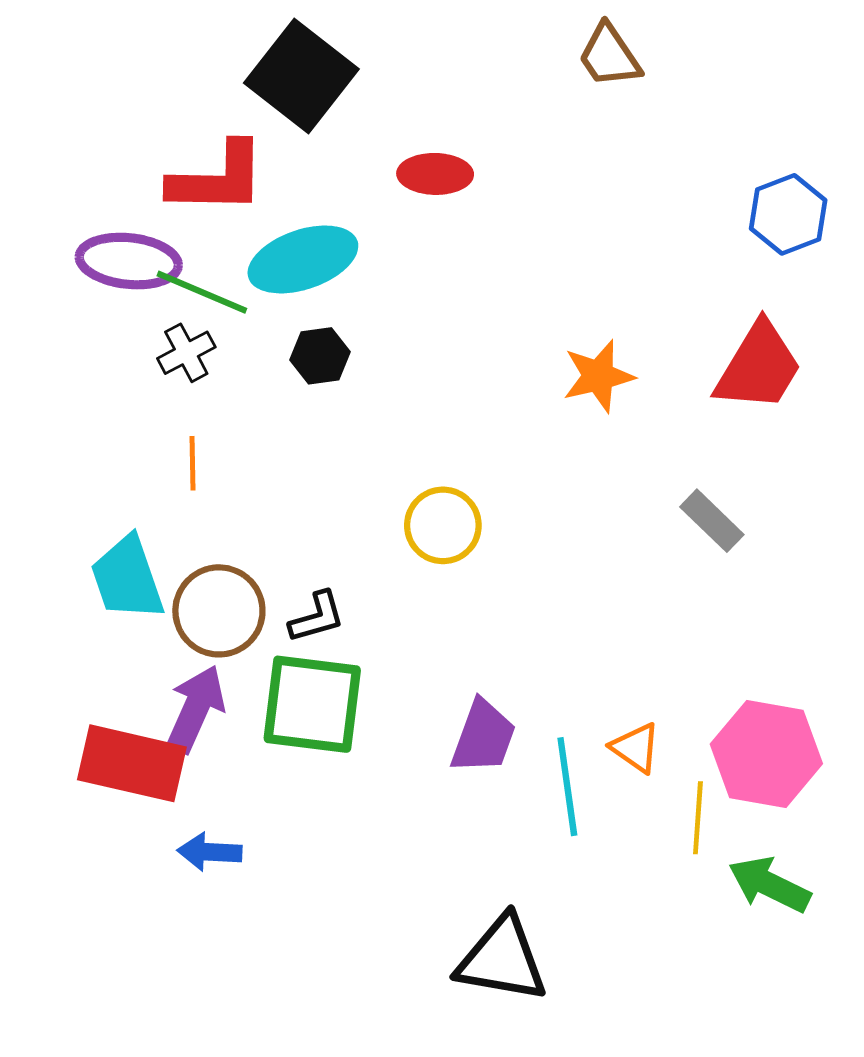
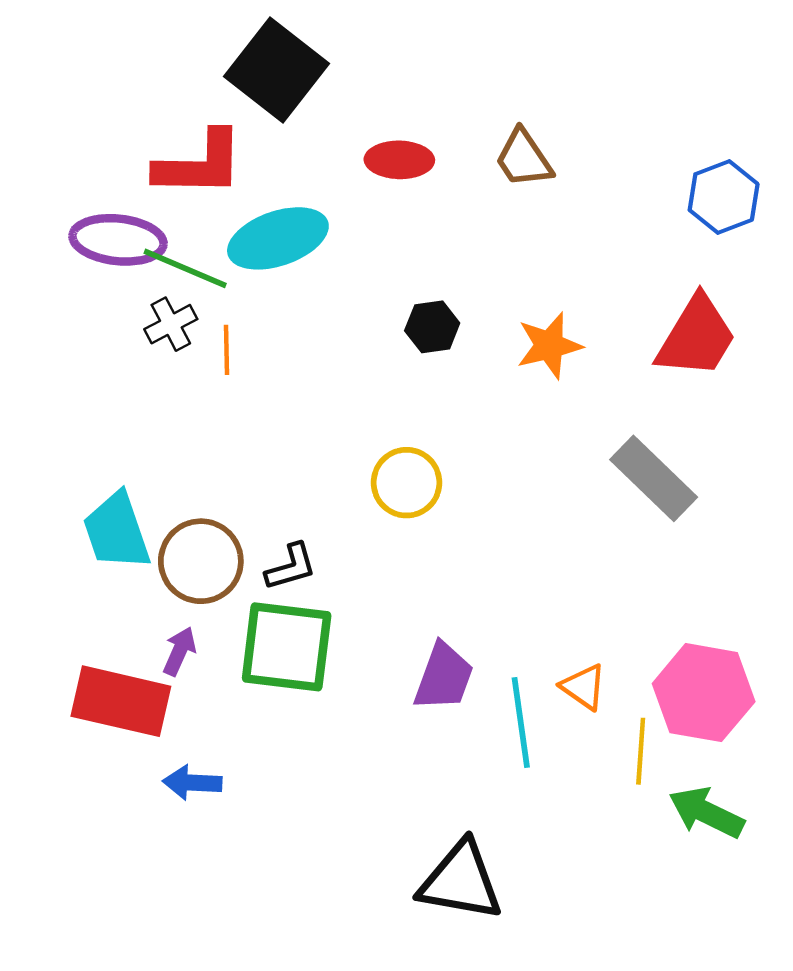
brown trapezoid: (609, 56) -> (524, 158), moved
black hexagon: (320, 356) -> (432, 327), moved
orange line: (193, 463) -> (227, 350), moved
gray rectangle: (712, 521) -> (654, 478), size x1.5
purple arrow: (196, 709) -> (179, 651), size x0.6

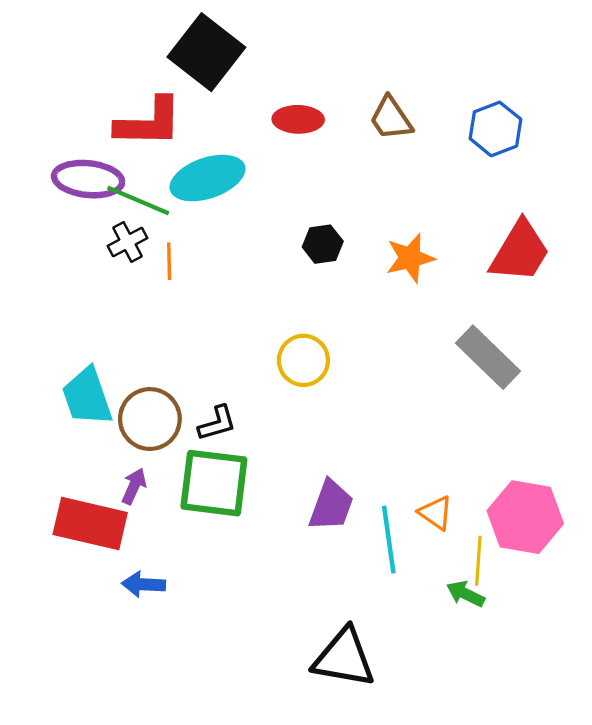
blue hexagon: (724, 197) -> (495, 129), moved
green arrow: (706, 813) -> (466, 594), moved, size x0.7

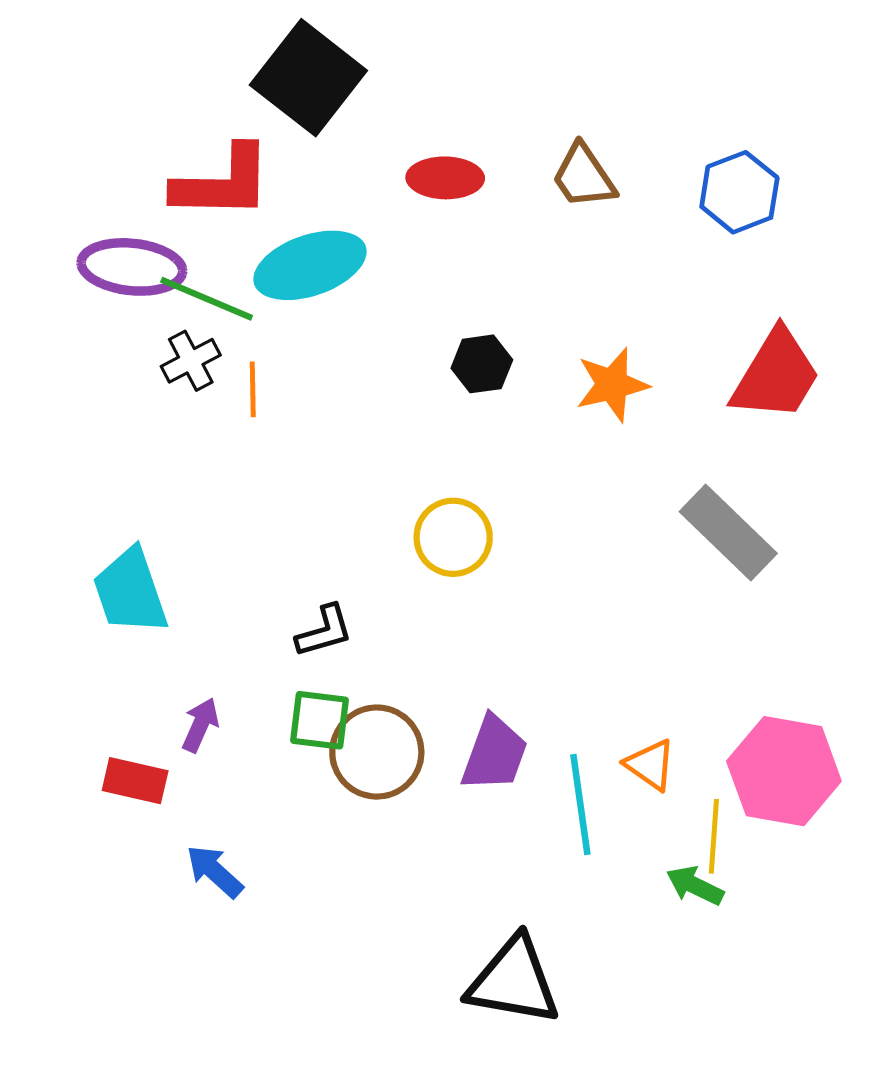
brown circle: (150, 419) -> (377, 752), moved
green square: (214, 483) -> (320, 720), size x0.6
red rectangle: (90, 524) -> (135, 781), size x0.6
blue arrow: (144, 584) -> (215, 871), turned 39

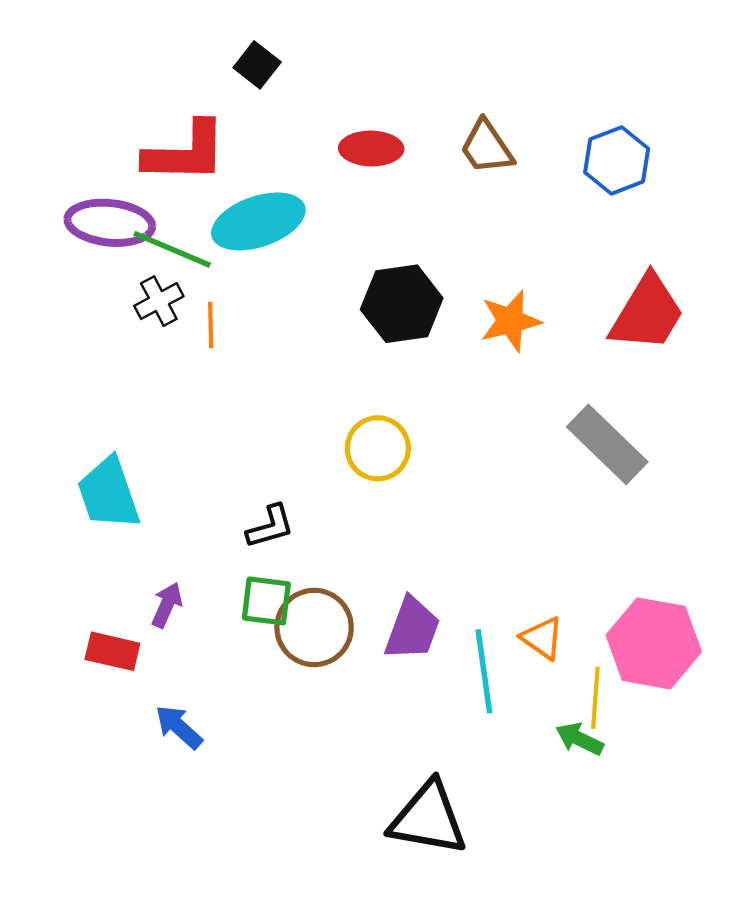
black square: (308, 78) -> (257, 65), size x0.5
black hexagon: (482, 364) -> (402, 304), size x1.6

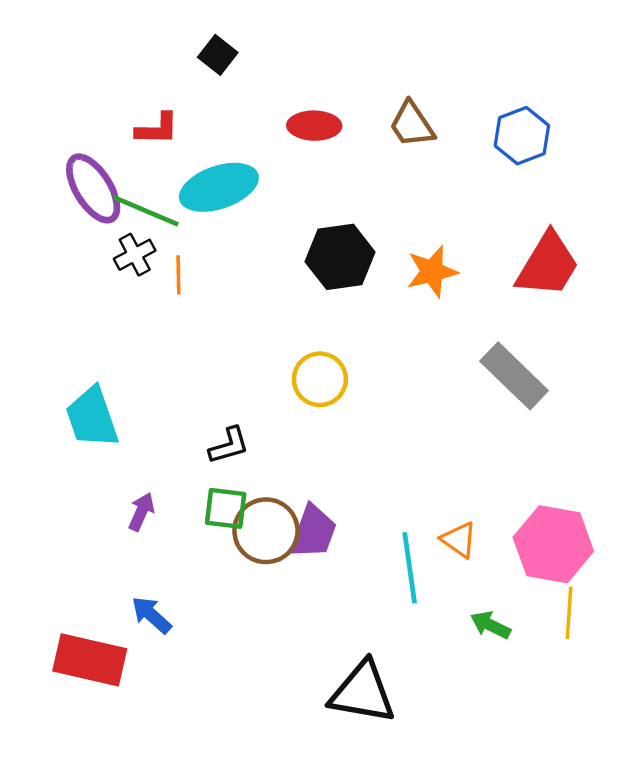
red L-shape: (185, 152) -> (157, 129), size x0.6
purple ellipse: (110, 223) -> (93, 188), turned 52
purple trapezoid: (412, 629) -> (313, 532), moved
red rectangle: (112, 651) -> (90, 660), moved, size x1.6
yellow line: (595, 698) -> (569, 613), moved

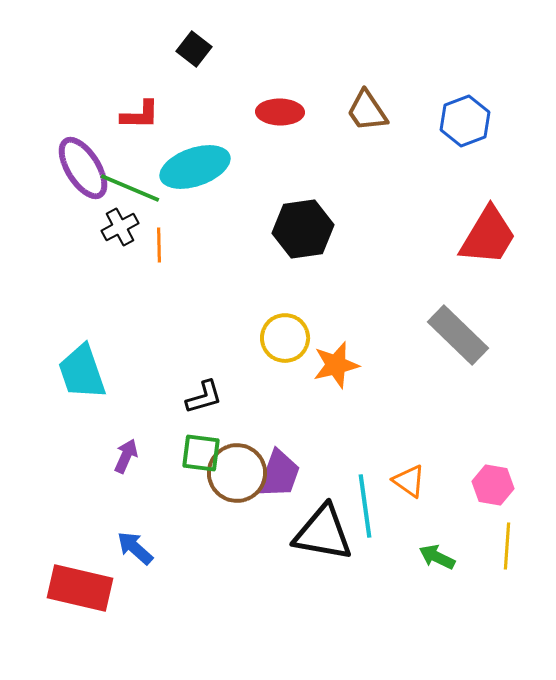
orange star: (432, 272) -> (336, 365), moved
pink hexagon: (553, 544) -> (493, 485), size x0.6
black triangle: (363, 692) -> (323, 533), moved

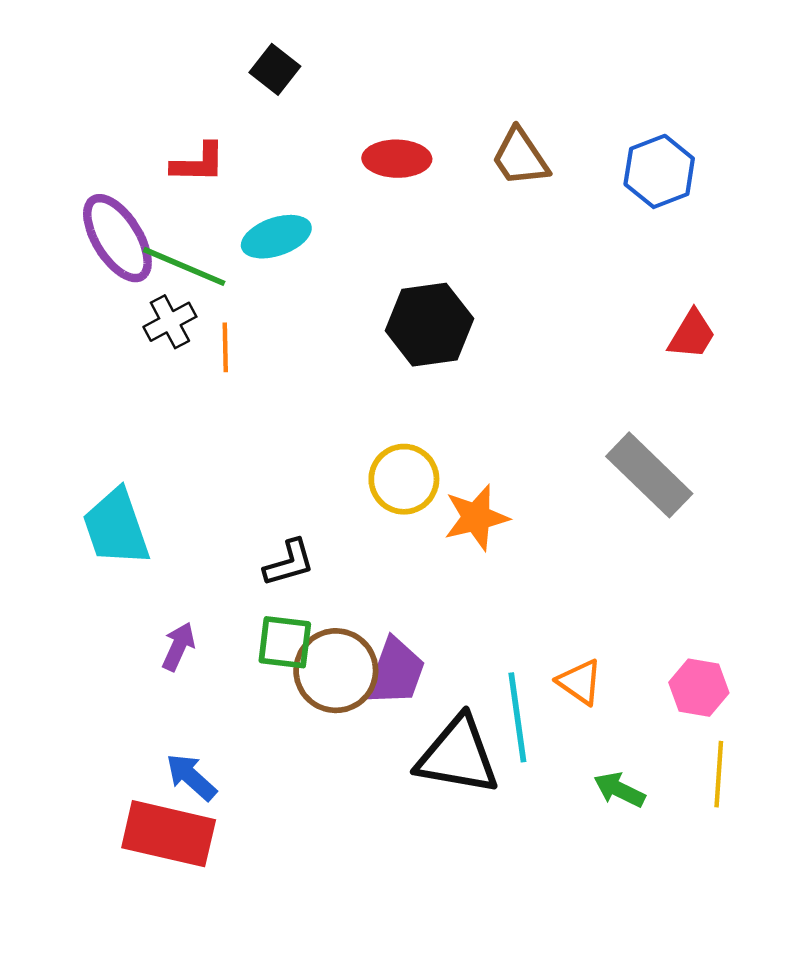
cyan ellipse: (195, 167) -> (276, 237), size x0.7
red trapezoid: (488, 236) -> (692, 335), size x0.6
red rectangle: (80, 588) -> (169, 834), moved

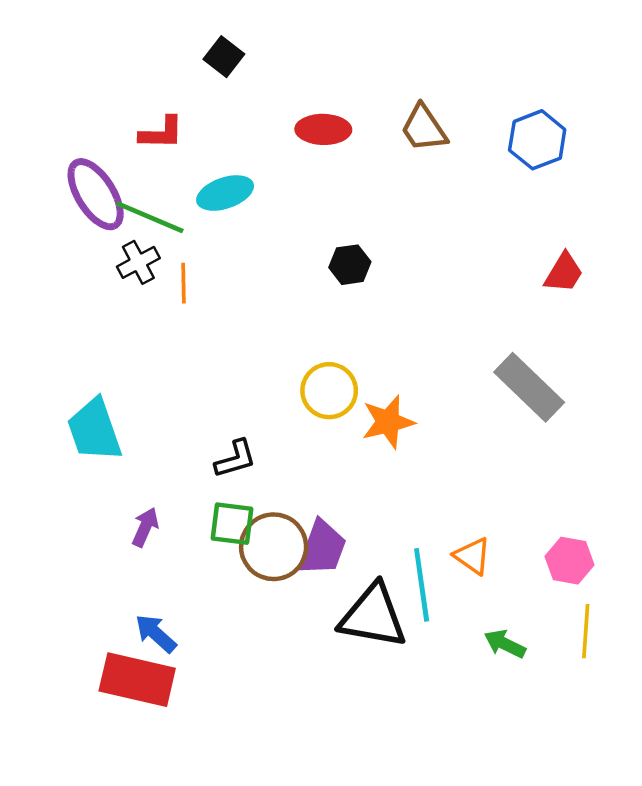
black hexagon: (429, 325) -> (350, 265), size x0.6

